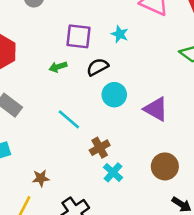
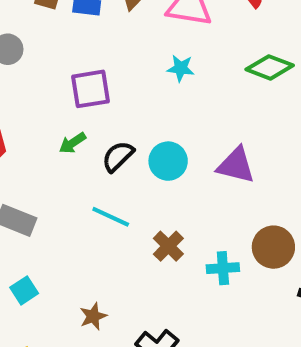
cyan star: (120, 34) -> (181, 68), moved
black semicircle: (98, 67) -> (118, 156), moved
cyan cross: (113, 172) -> (223, 268), moved, turned -30

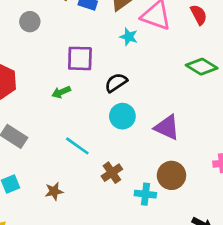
cyan star: (181, 68) -> (129, 37), moved
black semicircle: (118, 156) -> (116, 83), moved
brown circle: (273, 247) -> (171, 175), moved
brown star: (93, 316) -> (54, 191), moved

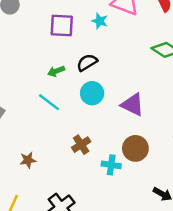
purple square: (80, 58) -> (62, 26), moved
green arrow: (61, 92) -> (56, 71), moved
cyan line: (77, 146) -> (49, 102), moved

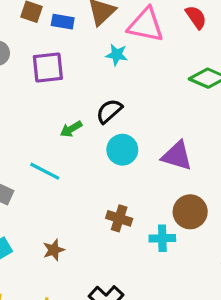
purple square: (62, 26) -> (48, 68), moved
cyan line: (49, 102) -> (45, 171), moved
brown cross: (81, 145) -> (119, 218), turned -30

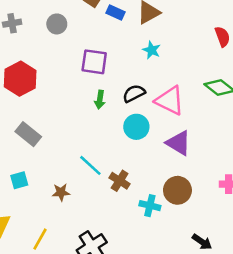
pink triangle: (146, 25) -> (170, 101), moved
purple square: (48, 68) -> (94, 62), moved
green arrow: (71, 129) -> (100, 100), turned -66
cyan line: (45, 171) -> (90, 165), moved

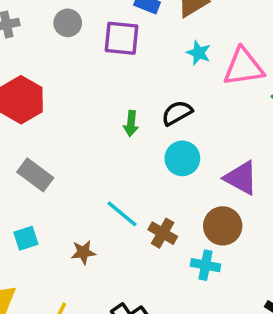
purple square: (94, 62) -> (121, 38), moved
pink triangle: (170, 101) -> (243, 67), moved, turned -32
brown circle: (177, 190) -> (223, 226), moved

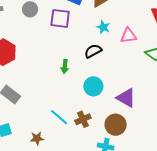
pink triangle: (243, 67) -> (128, 36), size x0.7
black semicircle: (177, 113) -> (93, 51), moved
brown cross: (163, 233) -> (83, 119), moved, turned 35

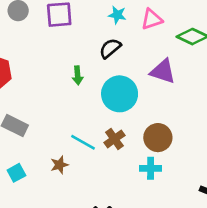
cyan circle: (93, 86) -> (120, 94), size x1.4
purple triangle: (126, 98) -> (163, 71), moved
brown star: (37, 138) -> (59, 165), moved

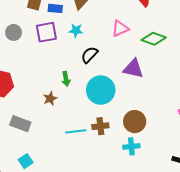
cyan star: (117, 15) -> (76, 30), moved
brown cross: (114, 139) -> (100, 126), turned 35
cyan line: (83, 142) -> (76, 131), turned -30
brown star: (59, 165) -> (50, 99), moved

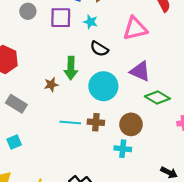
pink triangle: (120, 28) -> (135, 29), size x1.4
green diamond: (154, 39) -> (157, 97), moved
black semicircle: (90, 55) -> (99, 49), turned -114
green arrow: (66, 79) -> (71, 68), size x1.5

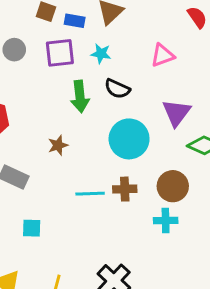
pink triangle: (135, 29) -> (163, 55), size x0.7
green arrow: (71, 68) -> (80, 96), moved
purple triangle: (140, 71) -> (176, 113), turned 50
cyan square: (14, 142) -> (32, 228), moved, turned 32

